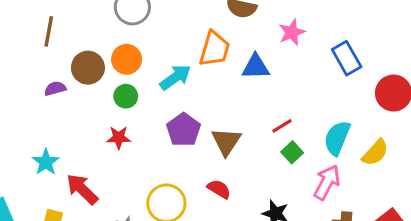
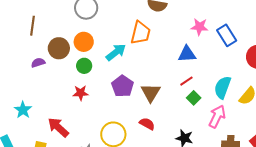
pink star: (292, 32) -> (199, 27), moved, turned 30
blue triangle: (256, 67) -> (187, 54), moved
cyan star: (46, 162) -> (23, 110), moved

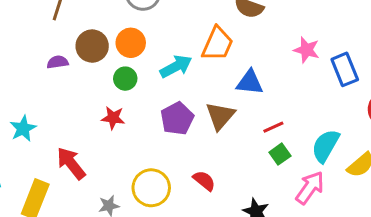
blue triangle: (187, 54) -> (250, 82), moved
brown triangle: (151, 93) -> (220, 116), moved

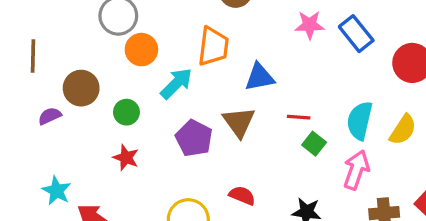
orange circle: (131, 43) -> (141, 50), moved
red star: (113, 118) -> (126, 158), turned 30
red line: (273, 127) -> (299, 117), turned 45
cyan star: (23, 128) -> (57, 191), moved

